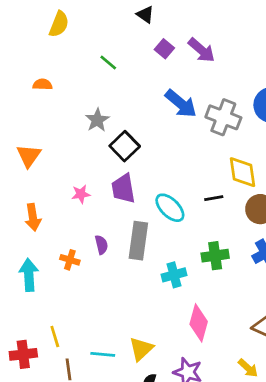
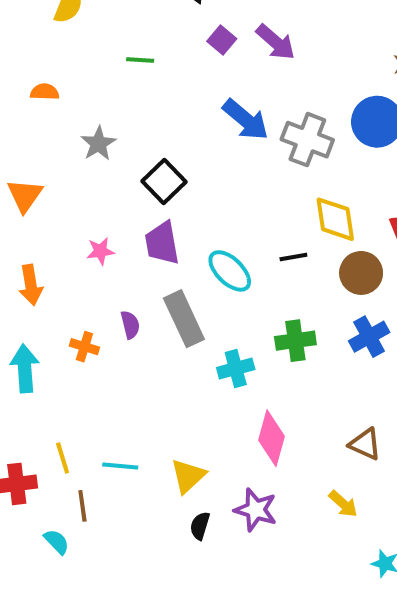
green line: (108, 62) -> (140, 60), turned -36
gray star: (97, 120) -> (98, 144), moved
gray rectangle: (138, 241) -> (184, 319), turned -33
cyan line: (103, 354) -> (120, 466), moved

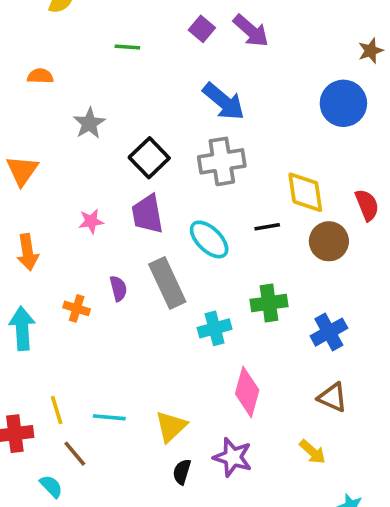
gray cross: (307, 140) -> (222, 161), moved, turned -30
blue cross: (369, 337) -> (329, 332), moved
brown line: (82, 506) -> (75, 454), turned -32

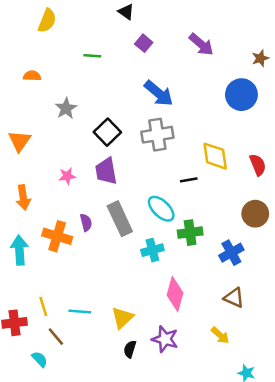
purple arrow: (251, 31) -> (201, 44), moved
cyan ellipse: (209, 239) -> (161, 209), moved
brown circle: (329, 241) -> (255, 214), moved
orange cross: (77, 308) -> (57, 236), size x1.6

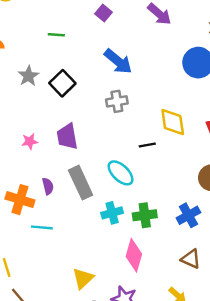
green line: (92, 56) -> (56, 35), moved
black square: (107, 132) -> (62, 83), moved
gray cross: (157, 135) -> (117, 101), size x0.7
green cross: (190, 233) -> (145, 215), moved
cyan line: (80, 312) -> (42, 227), moved

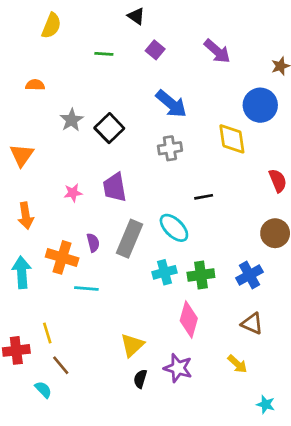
green line: (56, 35) -> (104, 54), moved
yellow diamond: (173, 122) -> (232, 139), moved
gray rectangle: (81, 183) -> (129, 239), turned 48

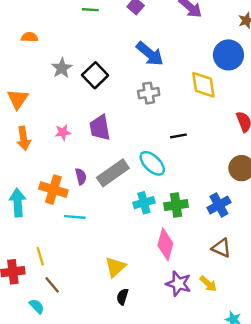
orange arrow: (26, 216) -> (24, 138), moved
gray rectangle: (129, 239) -> (113, 173), turned 32
purple star: (178, 368) -> (178, 284), moved

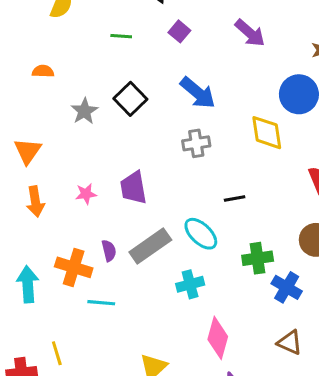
black square: (95, 75) -> (130, 99), moved
green cross: (176, 205) -> (258, 258), moved
blue cross: (219, 205) -> (287, 287), turned -30

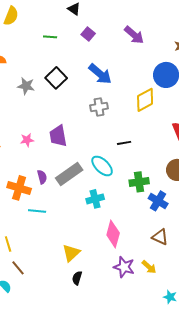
gray star: (84, 111) -> (26, 86), turned -30
yellow diamond: (267, 133) -> (145, 100), turned 70

